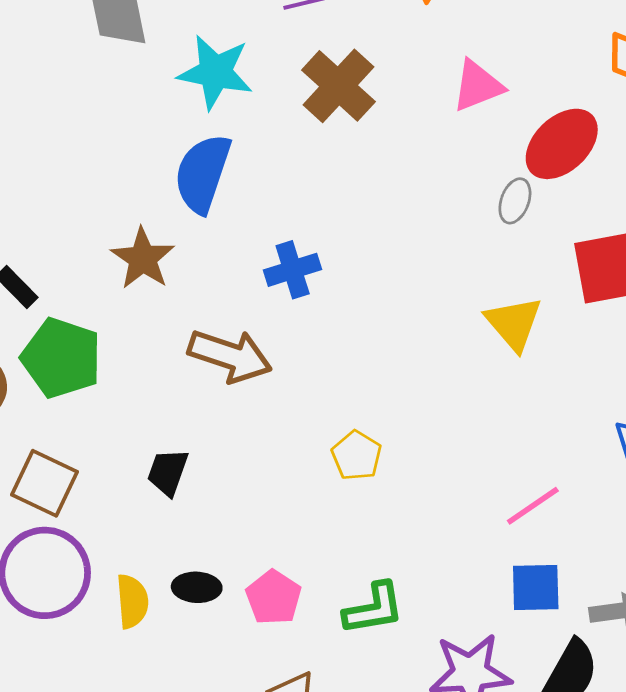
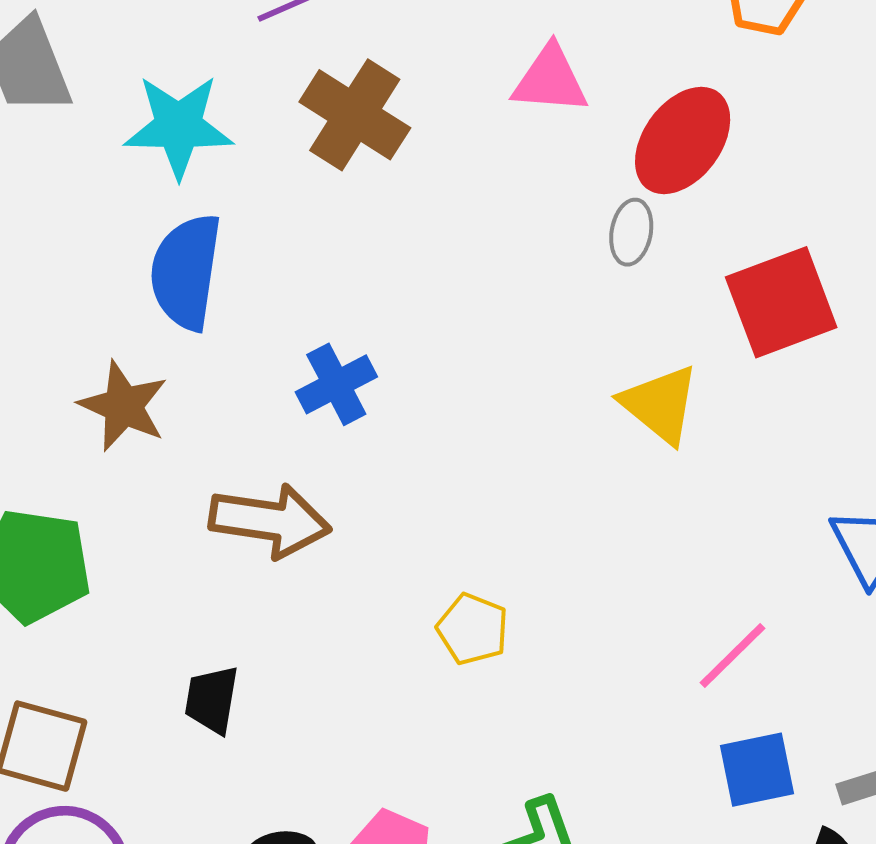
pink triangle: (478, 86) -> (550, 80), turned 36

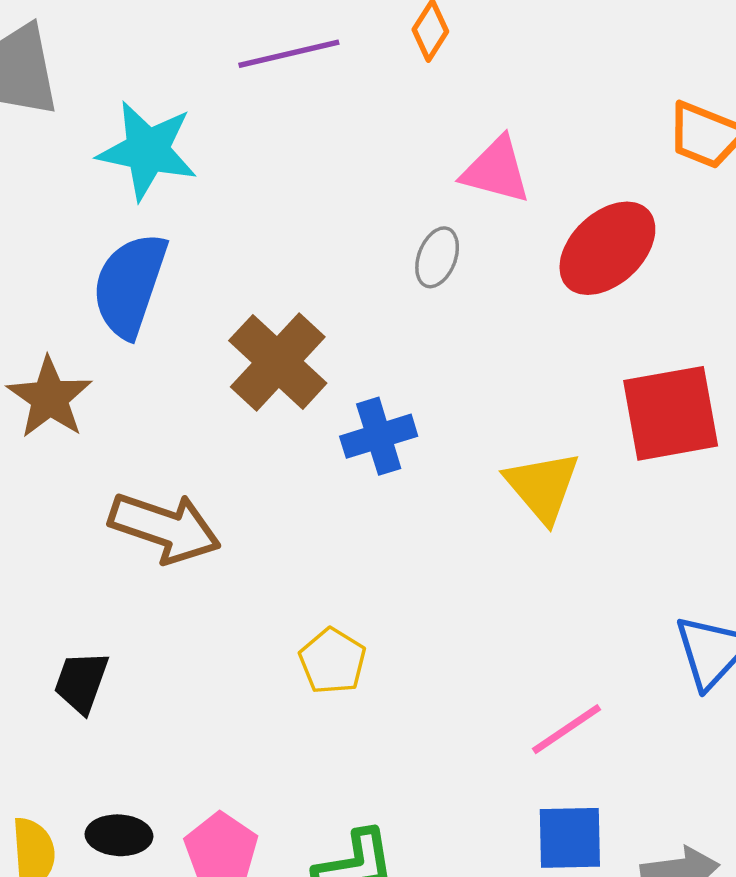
brown cross: (355, 115) -> (278, 362), moved
gray ellipse: (631, 232) -> (437, 257), moved
blue cross: (336, 384) -> (379, 436), moved

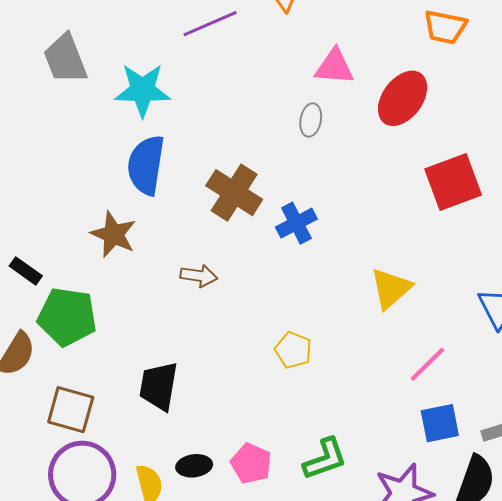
yellow triangle: (542, 486) -> (391, 288), moved, turned 39
brown arrow: (165, 528) -> (199, 276), moved, size x0.6
black trapezoid: (81, 682) -> (159, 386), size x1.4

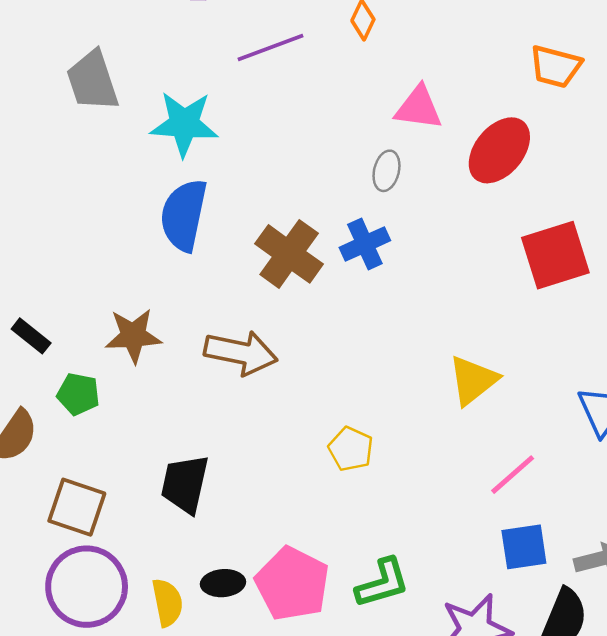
blue cross: (296, 223) -> (365, 244), moved
brown star: (114, 234) -> (133, 336), moved, turned -30
brown arrow: (199, 276) -> (241, 353), size x1.6
green pentagon: (67, 317) -> (78, 394), size x0.6
pink pentagon: (251, 463) -> (292, 584), size x1.5

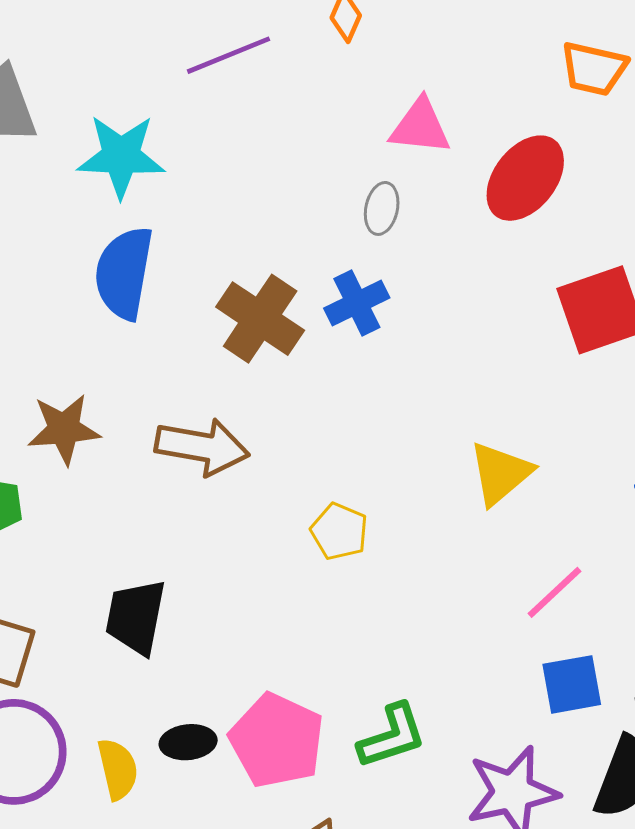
yellow pentagon: (351, 449) -> (339, 531), moved

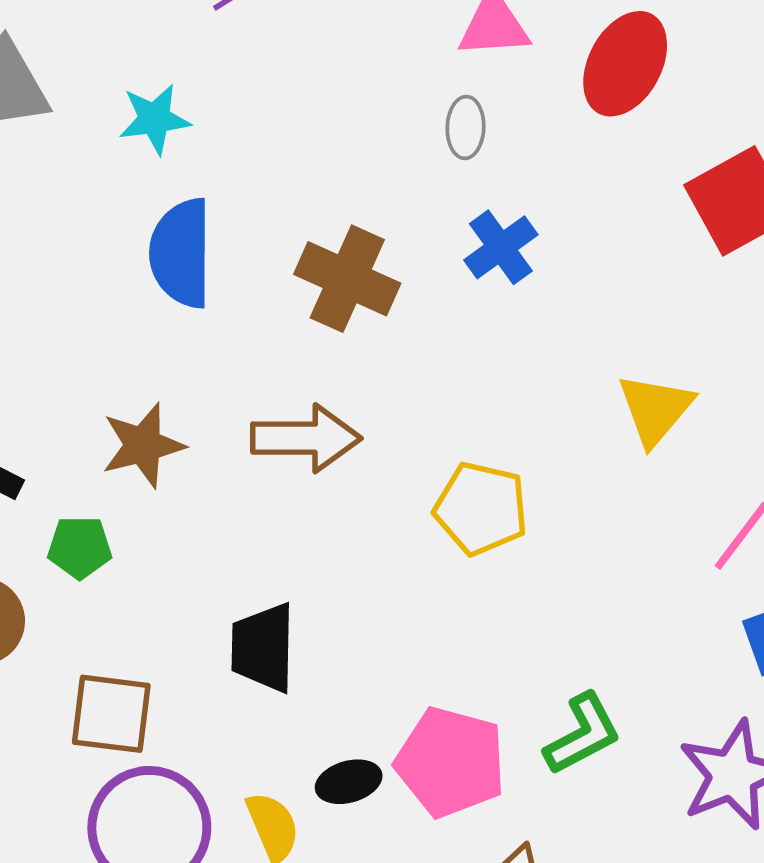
cyan star: (121, 156) -> (155, 119), size x0.7
blue cross: (357, 303) -> (501, 247), moved
yellow pentagon: (339, 531) -> (481, 508), size x1.4

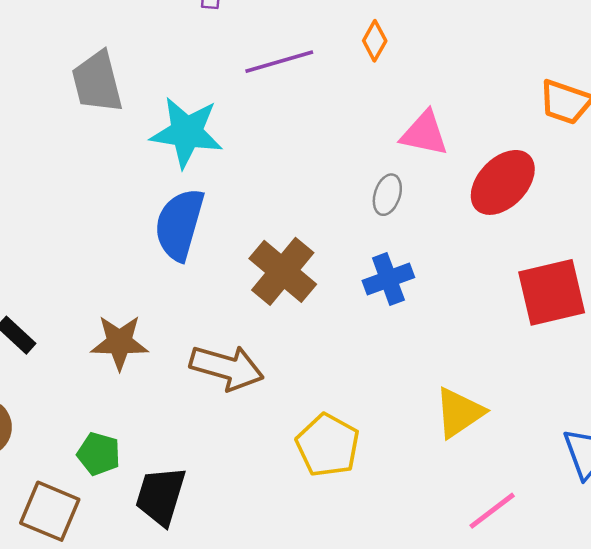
cyan star: (155, 119) -> (187, 132), size x1.5
green pentagon: (80, 547) -> (99, 454), moved

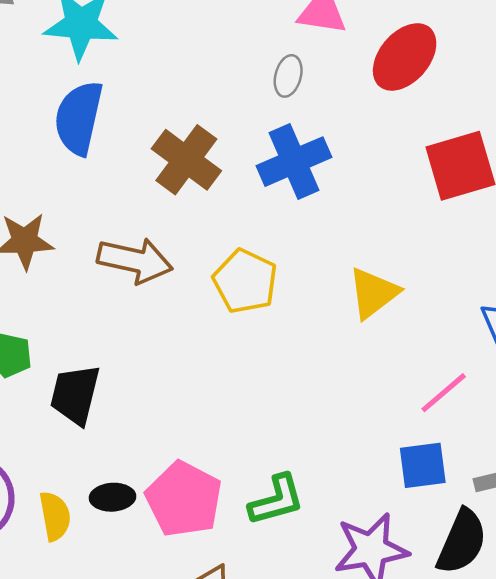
blue cross: (388, 279) -> (294, 162), size x1.4
yellow pentagon: (328, 445) -> (245, 281), moved
pink line: (492, 511) -> (444, 393), moved

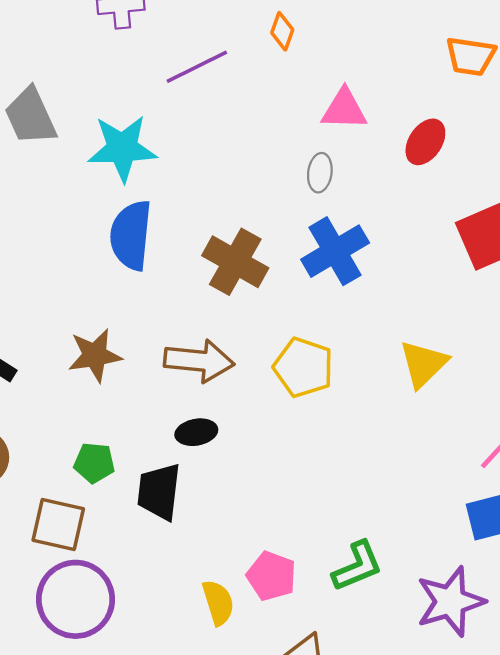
red ellipse: (405, 57) -> (425, 142), size x0.7
black ellipse: (113, 497) -> (196, 432), moved
pink pentagon: (184, 499) -> (271, 576), size x0.7
yellow semicircle: (55, 516) -> (218, 603), moved

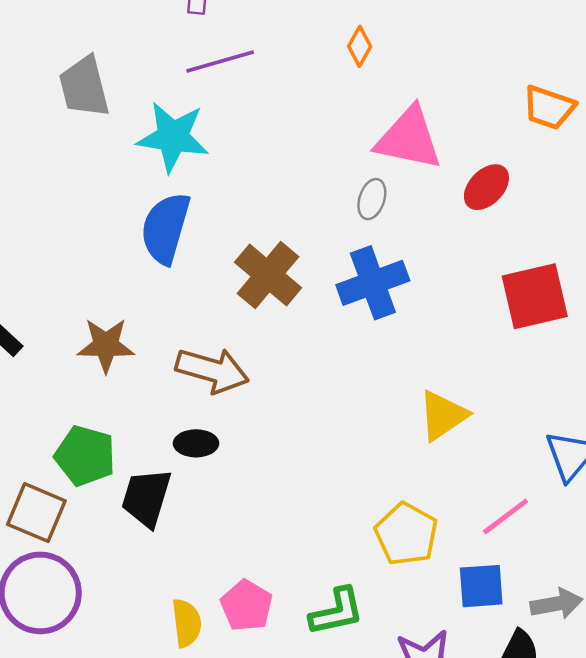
purple line: (197, 67) -> (220, 61), moved
pink triangle: (344, 109) -> (409, 138), size x1.4
yellow pentagon: (303, 367) -> (406, 534), moved
green pentagon: (94, 463) -> (85, 456), size x1.4

